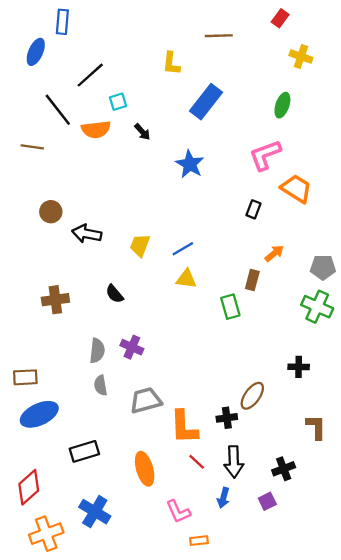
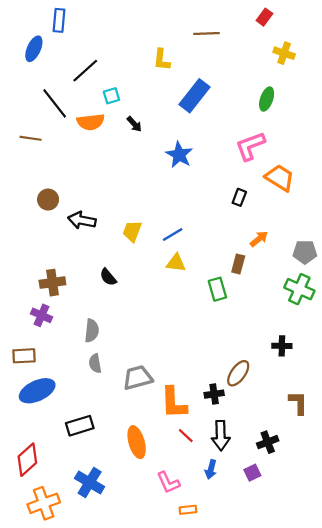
purple cross: (132, 347) -> (42, 315), moved

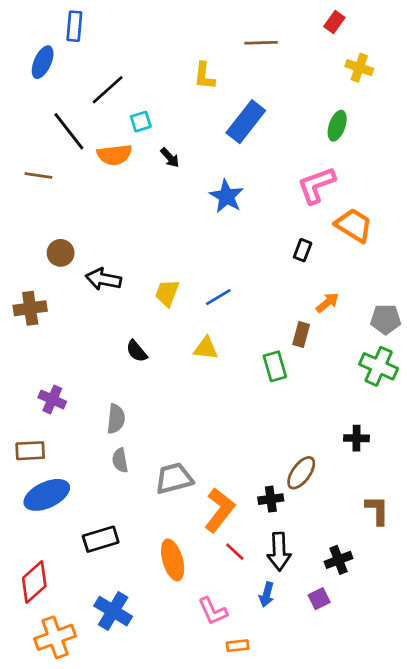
yellow triangle: (176, 263) -> (206, 348), moved
brown cross: (52, 283) -> (30, 308), moved
orange L-shape: (174, 403) -> (220, 510), turned -140

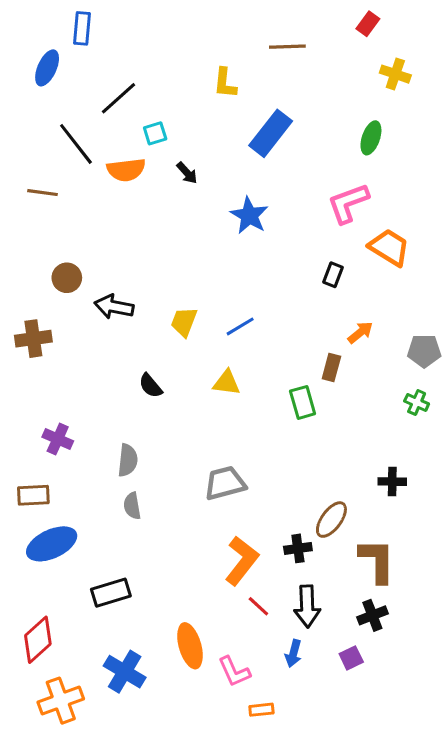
green cross: (379, 366) -> (417, 402), size x0.6
gray trapezoid: (174, 478) -> (225, 483), moved
brown L-shape: (377, 510) -> (377, 561), moved, size x1.4
orange ellipse: (173, 560) -> (190, 646), moved

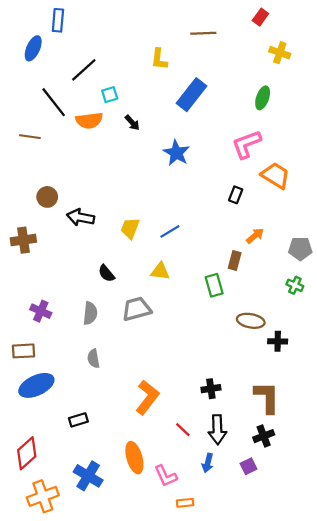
gray semicircle: (128, 460) -> (90, 313), moved
gray trapezoid: (225, 483) -> (137, 309), moved
brown ellipse: (331, 520) -> (251, 321), moved, turned 64
orange L-shape: (242, 561) -> (147, 397), moved
black rectangle: (111, 593) -> (78, 420), size x0.7

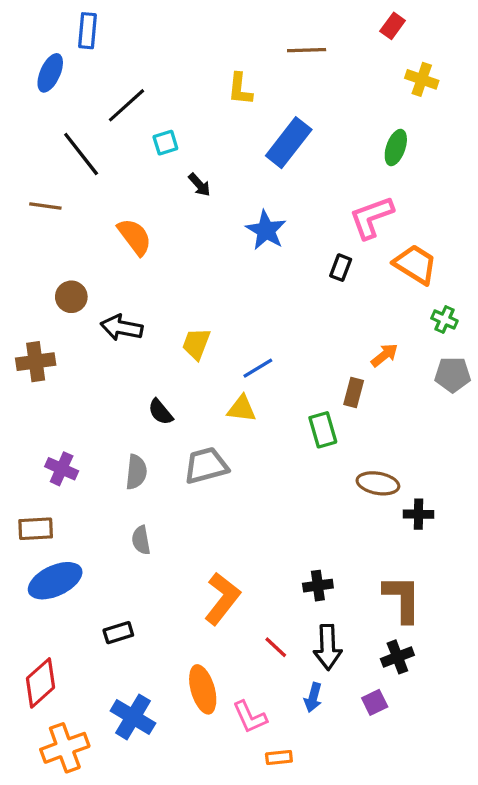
orange semicircle: (89, 120) -> (135, 237), moved, turned -120
black rectangle: (236, 195) -> (341, 268), moved
blue line: (170, 231) -> (258, 368), moved
green cross: (295, 285) -> (444, 319), moved

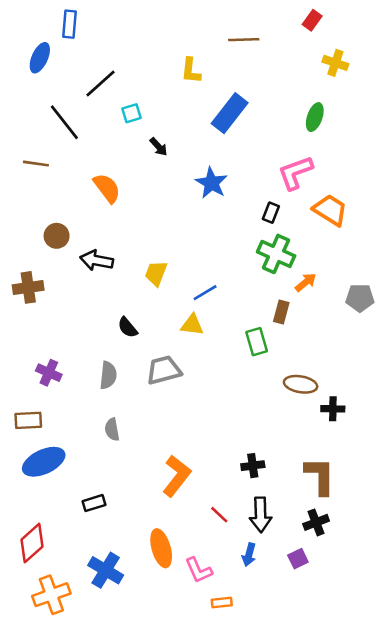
green cross: (444, 319) -> (276, 254), moved, size x1.8

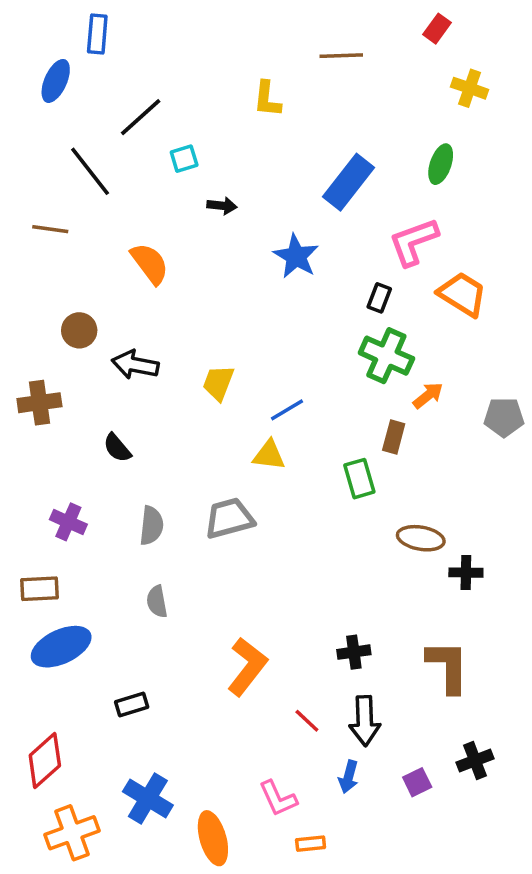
blue rectangle: (230, 113) -> (348, 182), moved
black arrow: (159, 147) -> (222, 206), turned -42
black semicircle: (128, 327) -> (117, 448), moved
black cross: (316, 522) -> (475, 761), moved
orange ellipse: (161, 548) -> (213, 838), moved

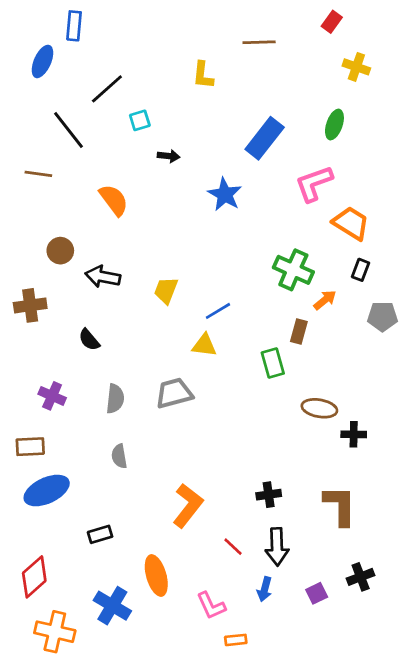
black rectangle: (379, 298) -> (361, 270), moved
orange cross: (72, 833) -> (55, 632), turned 33
orange ellipse: (213, 838) -> (156, 576), moved

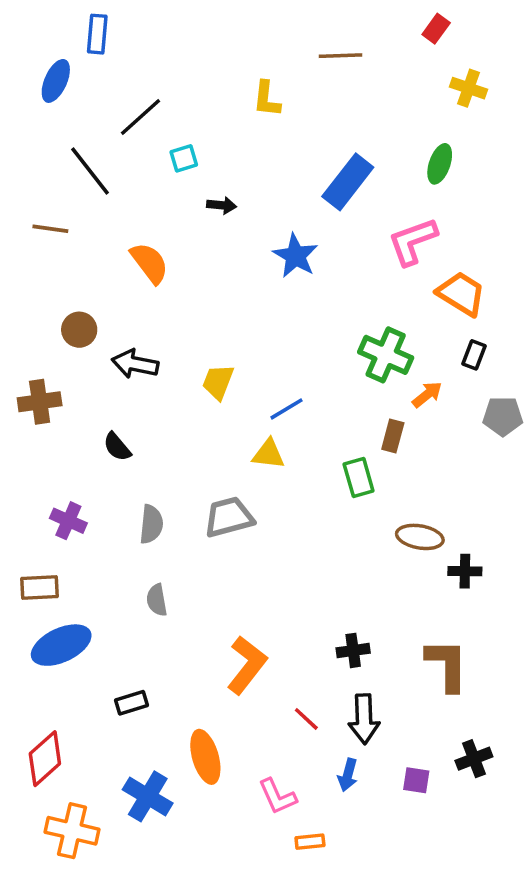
purple square: (317, 593) -> (416, 780), turned 35

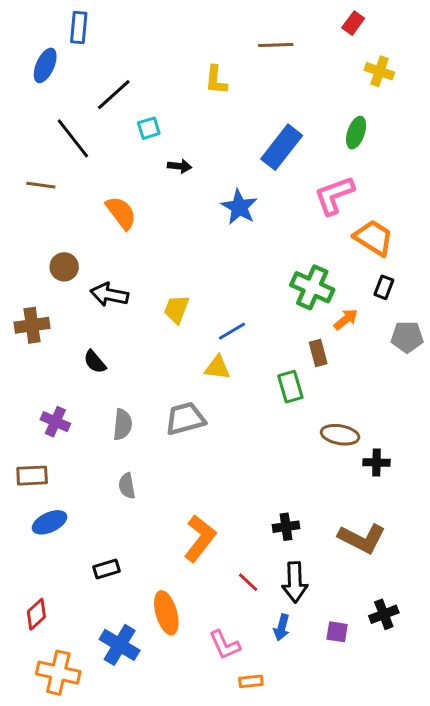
brown rectangle: (393, 436) -> (318, 353), turned -30
blue ellipse: (61, 645) -> (50, 522), size x0.7
brown L-shape: (447, 665) -> (362, 538), turned 117
red diamond: (45, 759) -> (36, 614), size x0.7

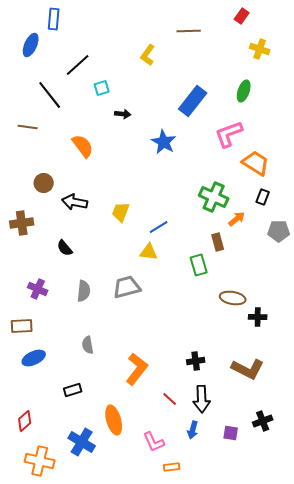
yellow L-shape: (216, 80) -> (148, 55), turned 30
gray semicircle: (127, 486) -> (88, 345), moved

